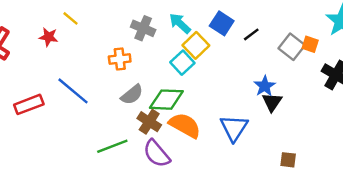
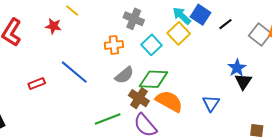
cyan arrow: (180, 23) -> (182, 16), moved
cyan square: (182, 63) -> (151, 45), moved
red rectangle: (29, 104) -> (37, 84), size x0.7
blue triangle: (234, 128) -> (211, 103), size x0.7

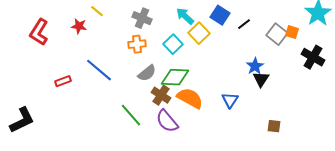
cyan arrow: (182, 16) -> (185, 16), moved
gray cross: (134, 19) -> (142, 18), moved
green line: (108, 119) -> (131, 115), turned 70

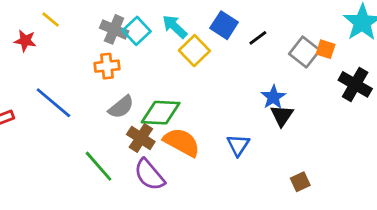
cyan square: (173, 44) -> (137, 31), moved
brown square: (274, 126) -> (300, 182), turned -32

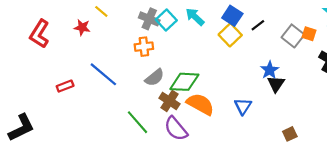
yellow square: (194, 51) -> (230, 35), moved

